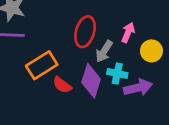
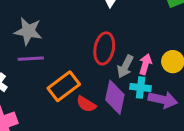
pink arrow: (128, 32) -> (145, 64), moved
purple arrow: (138, 88) -> (163, 100), turned 32

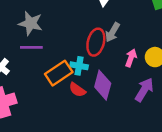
gray arrow: (125, 66) -> (112, 32), moved
cyan cross: (141, 88) -> (79, 66), moved
purple arrow: (163, 100) -> (144, 90), turned -75

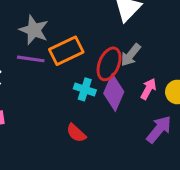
orange rectangle: (59, 73) -> (66, 51), moved
purple diamond: (103, 85) -> (114, 93), moved
red semicircle: (77, 90) -> (76, 133), moved

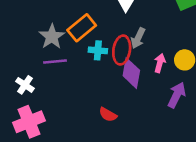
gray star: (34, 30) -> (52, 37), turned 30
orange rectangle: (66, 51) -> (82, 28), moved
cyan cross: (85, 89) -> (98, 50), moved

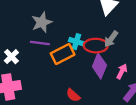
orange rectangle: (82, 28) -> (63, 54), moved
red ellipse: (122, 50) -> (96, 46), turned 70
pink arrow: (160, 63) -> (122, 71), moved

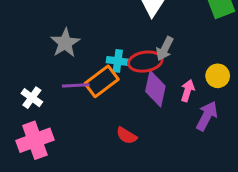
purple line: (40, 43) -> (76, 85), moved

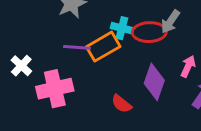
purple diamond: (155, 89) -> (154, 82), moved
white cross: (32, 98) -> (21, 66), moved
pink cross: (35, 140) -> (55, 89), moved

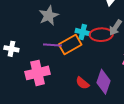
white cross: (21, 66) -> (11, 49), moved, turned -32
purple diamond: (154, 82) -> (103, 82), moved

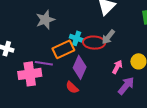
purple line: (52, 45) -> (44, 63), moved
purple diamond: (103, 82) -> (80, 67), moved

